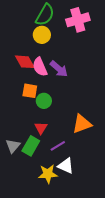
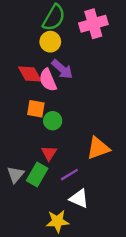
purple arrow: (59, 69) -> (62, 69), moved
yellow star: (48, 174) -> (57, 221), moved

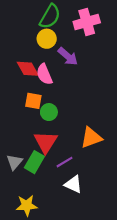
purple arrow: (62, 69) -> (68, 56), moved
red triangle: (49, 153) -> (46, 142), size x1.6
yellow star: (57, 221) -> (27, 205), moved

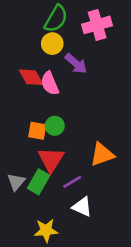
orange square: (33, 101) -> (37, 131), moved
yellow star: (27, 205) -> (46, 230), moved

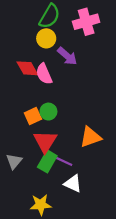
orange square: (37, 131) -> (33, 116), turned -35
green rectangle: (39, 182) -> (47, 161), moved
purple line: (72, 182) -> (64, 161), turned 56

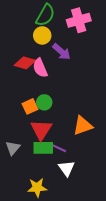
red diamond: (27, 68) -> (25, 63), turned -45
green rectangle: (47, 161) -> (43, 148), turned 60
white triangle: (73, 184) -> (67, 168), turned 30

